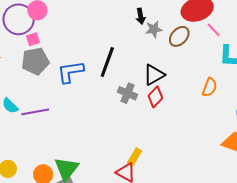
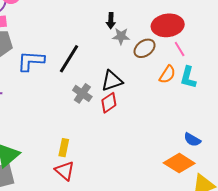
orange semicircle: (210, 87) -> (167, 74), moved
yellow rectangle: (135, 157) -> (64, 148), moved, turned -30

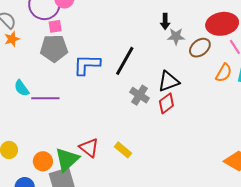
yellow rectangle: (64, 148) -> (123, 150), turned -60
red triangle: (65, 171) -> (89, 148), moved

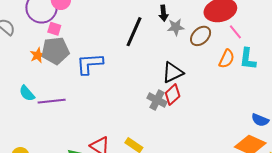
pink square: (55, 26) -> (54, 29), turned 32
orange star: (12, 39) -> (38, 55), moved
black line: (125, 61) -> (134, 32), moved
gray cross: (139, 95) -> (157, 100), moved

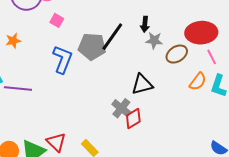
pink square: (54, 29) -> (57, 20), moved
gray pentagon: (55, 51) -> (92, 47), moved
blue L-shape: (90, 64) -> (62, 59), turned 104
red diamond: (173, 95) -> (133, 119), moved

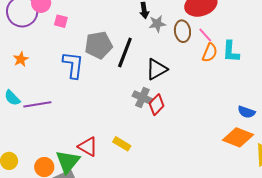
pink square: (57, 20) -> (61, 21), moved
black line: (112, 37) -> (125, 53), moved
brown ellipse: (177, 54) -> (182, 31), turned -50
pink line: (212, 57) -> (205, 35), moved

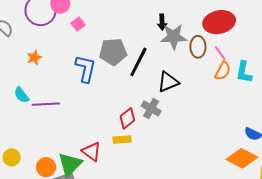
pink square: (61, 21) -> (78, 24), turned 32
gray star: (157, 24) -> (174, 37), size x1.5
red diamond: (157, 105) -> (127, 118), moved
yellow rectangle: (122, 144) -> (122, 140), moved, turned -42

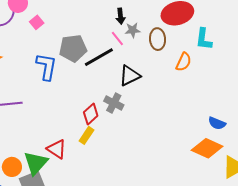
gray star: (174, 37) -> (133, 30), size x0.6
pink line: (220, 53) -> (117, 38), moved
black line: (138, 62) -> (99, 57), turned 36
cyan L-shape: (244, 72) -> (204, 39), moved
yellow rectangle: (122, 140) -> (87, 135), turned -48

